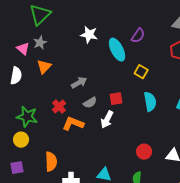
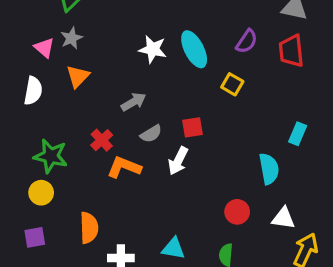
white star: (89, 35) -> (153, 49), moved
purple semicircle: (138, 36) -> (247, 41), moved
cyan semicircle: (150, 102) -> (269, 169), moved

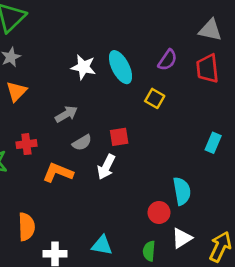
red cross: (102, 140) -> (26, 144), moved, turned 36
cyan semicircle: (269, 169) -> (182, 191), moved
white triangle: (283, 218) -> (182, 238), moved, turned -40

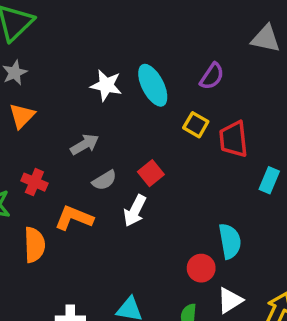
red trapezoid: (207, 69) -> (233, 139), moved
red square: (119, 137) -> (151, 173), turned -30
red cross: (26, 144) -> (34, 182), turned 30
orange semicircle: (26, 227) -> (34, 245), moved

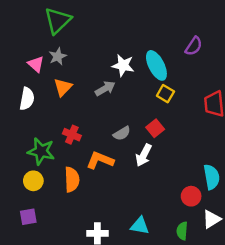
purple semicircle: (212, 76) -> (194, 46), moved
yellow square: (196, 125) -> (165, 94), moved
gray arrow: (85, 144) -> (105, 88), moved

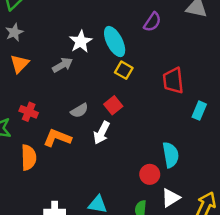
white star: (123, 65) -> (81, 42), turned 30

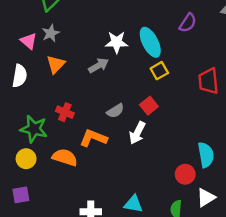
white star: (81, 42) -> (117, 42), turned 30
yellow square: (124, 70) -> (159, 71), turned 30
orange semicircle: (29, 157) -> (65, 157), turned -70

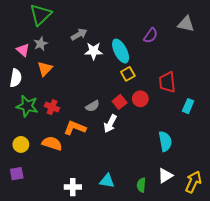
gray arrow: (98, 66) -> (79, 34), moved
green star: (34, 129) -> (27, 106), moved
red circle: (185, 174) -> (140, 99), moved

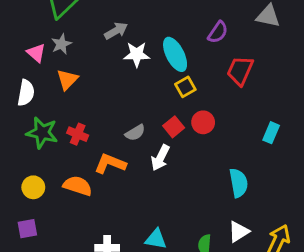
red trapezoid: (167, 82) -> (240, 71), moved, turned 30

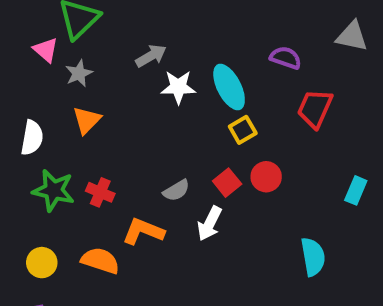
purple semicircle: (218, 32) -> (286, 58), turned -105
pink triangle: (36, 53) -> (46, 50), moved

